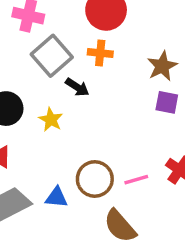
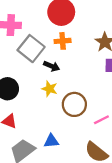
yellow star: (51, 120) -> (50, 89), moved
brown circle: (95, 179) -> (74, 104), moved

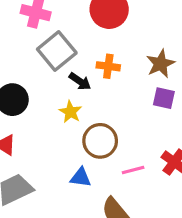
orange cross: (63, 41) -> (108, 66), moved
blue triangle: (51, 141) -> (81, 178), moved

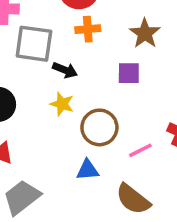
gray square: (57, 51) -> (34, 44), turned -30
orange cross: (108, 66) -> (88, 29), moved
purple square: (164, 98) -> (129, 73), moved

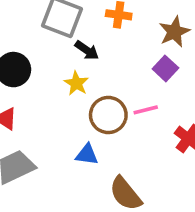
purple square: (129, 73) -> (165, 68), moved, turned 30
pink line: (140, 150) -> (146, 110), moved

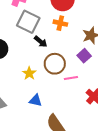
yellow star: (76, 83) -> (29, 73), moved
brown circle: (108, 115) -> (55, 64), moved

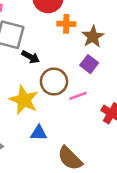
orange cross: (60, 23) -> (66, 24), moved
yellow star: (29, 73) -> (24, 100), size x1.6

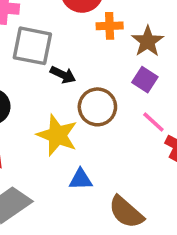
pink line: (78, 96) -> (153, 122), moved, turned 66

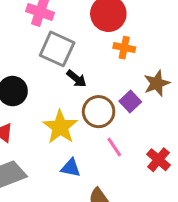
brown star: (148, 41) -> (157, 83), moved
purple square: (145, 80) -> (130, 102), moved
pink line: (153, 122) -> (114, 147), moved

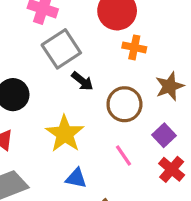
gray square: (57, 49) -> (61, 49), turned 32
purple square: (130, 102) -> (164, 135), moved
brown circle: (99, 112) -> (124, 104), moved

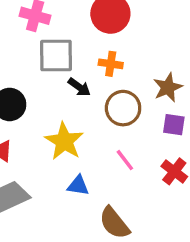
orange cross: (134, 47) -> (111, 64), moved
gray square: (61, 49) -> (56, 56), turned 36
purple square: (164, 135) -> (174, 125), moved, turned -35

